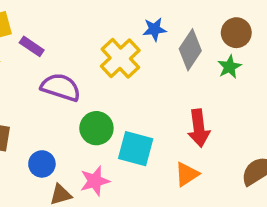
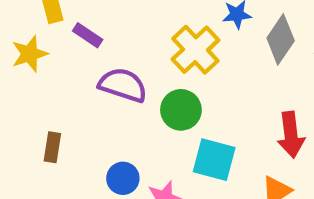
green circle: (96, 128) -> (181, 110), moved
blue circle: (42, 164) -> (123, 178), moved

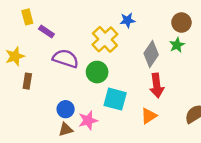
gray diamond: (281, 39) -> (151, 54), moved
yellow star: (30, 54) -> (15, 56), moved
brown rectangle: (52, 147) -> (27, 81), moved

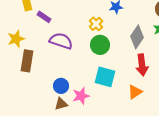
yellow cross: (105, 39) -> (96, 24), size x0.6
green circle: (97, 72) -> (100, 45), moved
brown rectangle: (27, 81) -> (27, 61), size x1.5

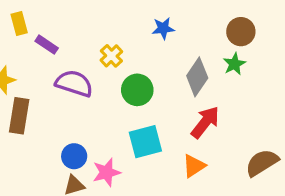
yellow cross: (96, 24) -> (111, 56), moved
red arrow: (142, 65) -> (205, 122), turned -135
cyan square: (105, 77) -> (145, 142), turned -30

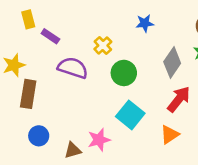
cyan square: (145, 142) -> (130, 115), turned -36
blue circle: (74, 156) -> (39, 136), moved

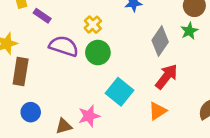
green circle: (124, 73) -> (98, 53), moved

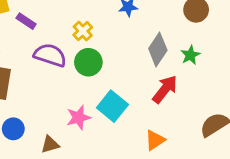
green star: (189, 31) -> (190, 55), moved
orange triangle: (158, 111) -> (155, 140), moved
pink star: (89, 116) -> (78, 117), moved

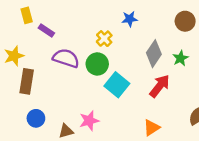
yellow cross: (83, 31) -> (104, 39), moved
cyan square: (112, 106) -> (117, 85), moved
pink star: (78, 117) -> (89, 121), moved

